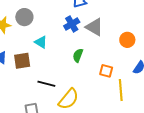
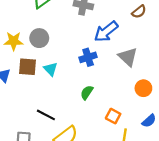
gray triangle: (94, 27) -> (128, 57), moved
brown square: (22, 61) -> (28, 67), moved

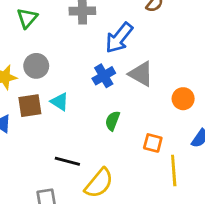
gray triangle: (128, 57) -> (141, 74), moved

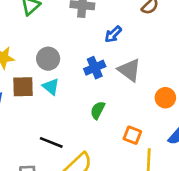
blue arrow: (119, 38) -> (113, 34), size x0.6
gray circle: (36, 66) -> (48, 59), moved

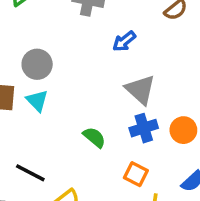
blue cross: (95, 68) -> (144, 128), moved
green semicircle: (98, 110) -> (94, 137), turned 96

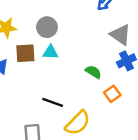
cyan triangle: (37, 101) -> (50, 52), turned -35
orange square: (136, 174) -> (112, 94), moved, turned 35

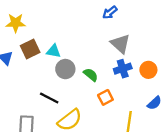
gray circle: (47, 27) -> (65, 69), moved
brown square: (25, 53) -> (30, 49), turned -30

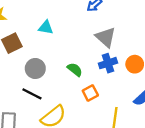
cyan triangle: (53, 51) -> (46, 27), moved
gray circle: (65, 69) -> (35, 68), moved

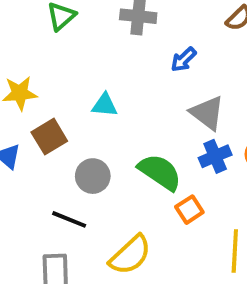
green semicircle: (75, 70) -> (160, 172), size x1.6
black line: (32, 94) -> (69, 219), moved

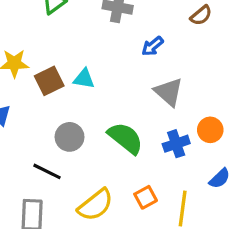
brown square: (49, 137) -> (49, 81), moved
blue cross: (215, 156) -> (176, 144), moved
orange square: (189, 210) -> (146, 197), moved

